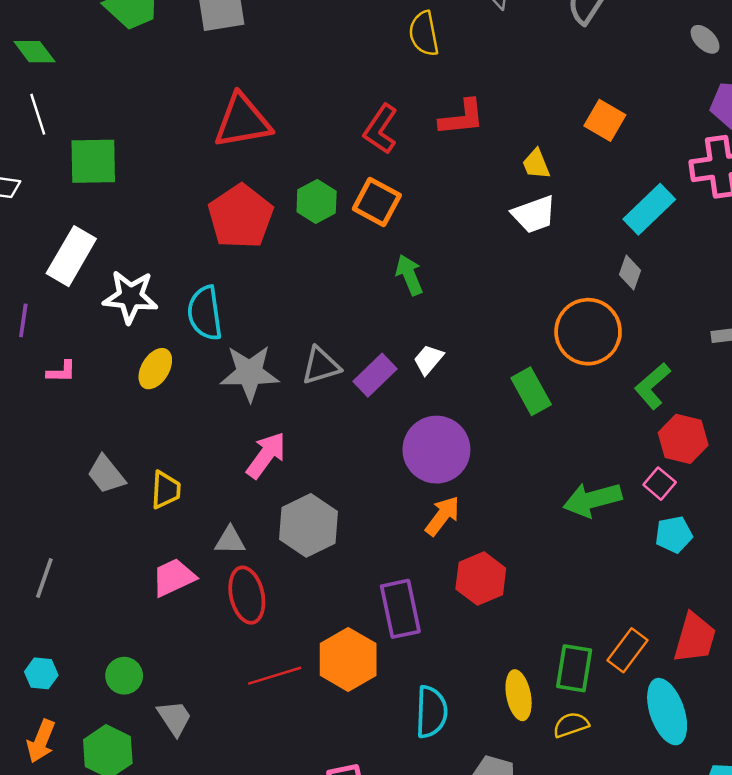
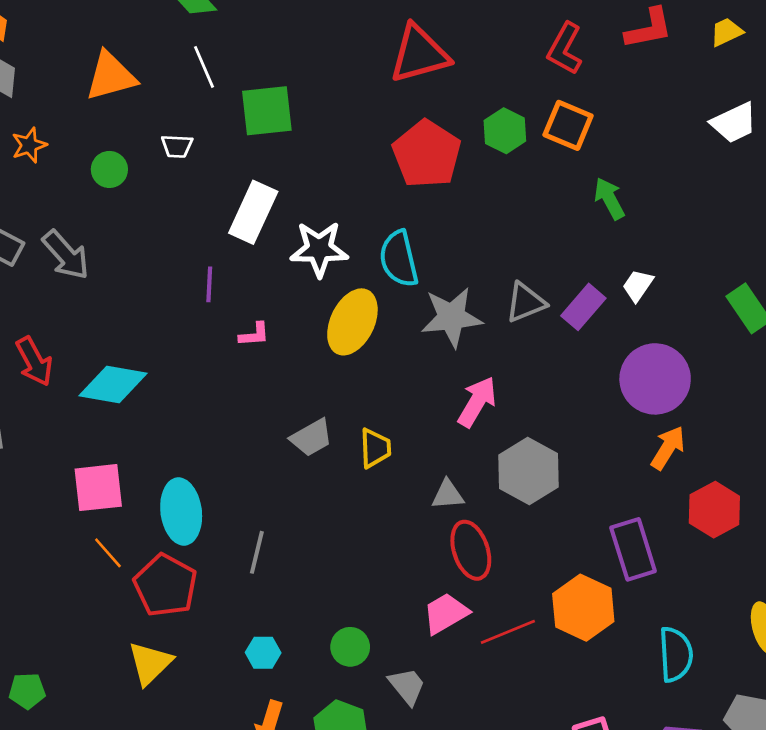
yellow trapezoid: (536, 164) -> (726, 32), moved, turned 92
yellow ellipse: (155, 369) -> (352, 322), size x1.5
gray trapezoid: (106, 474) -> (311, 438), turned -75
pink trapezoid: (174, 577) -> (446, 613), moved

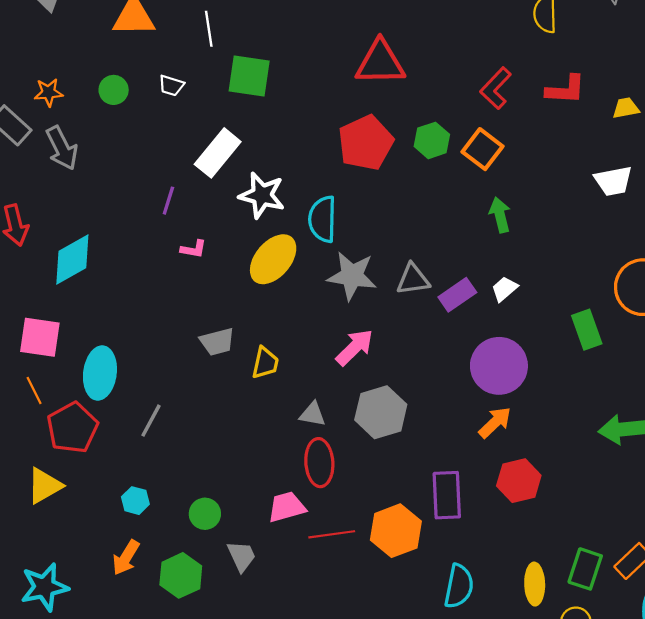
orange star: (29, 145) -> (49, 92), moved
cyan diamond: (113, 385) -> (72, 259), turned -54

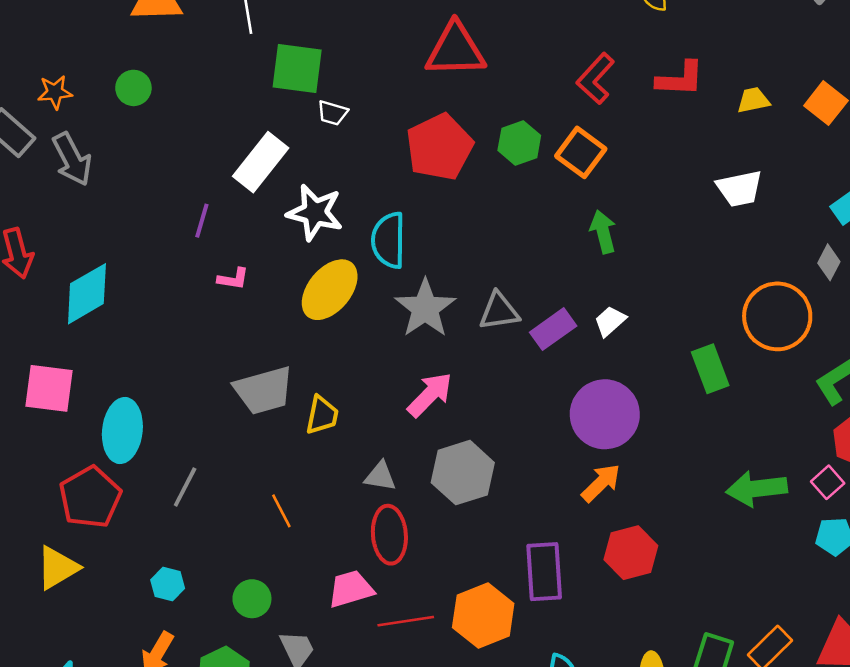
white trapezoid: (171, 85) -> (333, 113), moved
gray star: (352, 276) -> (425, 308), turned 30
gray trapezoid: (217, 342) -> (264, 390), size x1.4
orange line: (34, 390) -> (281, 511), moved

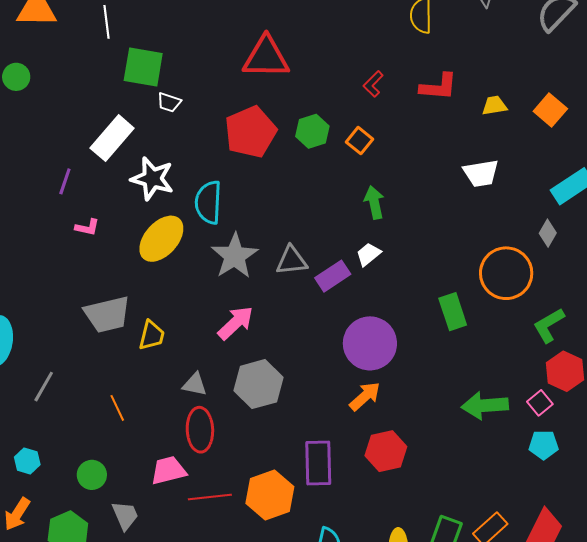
red L-shape: (596, 79) -> (373, 84), size x0.7
orange square: (581, 152) -> (360, 141), size x0.7
white trapezoid: (610, 321) -> (368, 254), moved

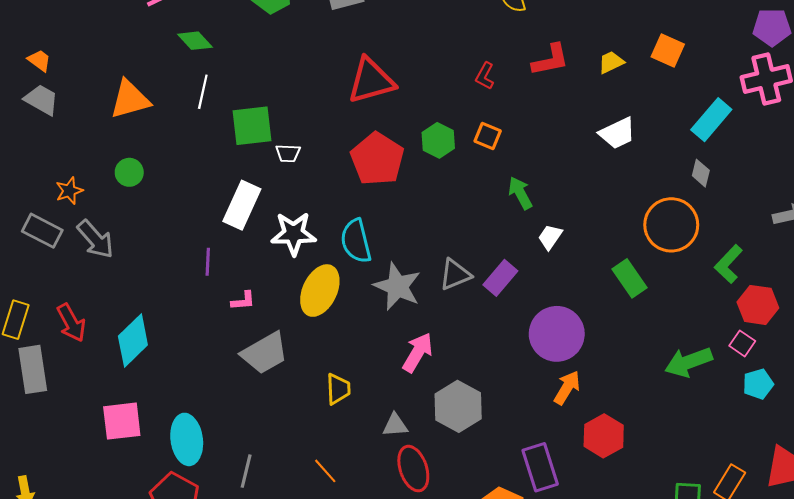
white line: (107, 22) -> (203, 92), turned 36
white trapezoid: (368, 254) -> (550, 237), moved
gray trapezoid: (107, 314) -> (265, 353), moved

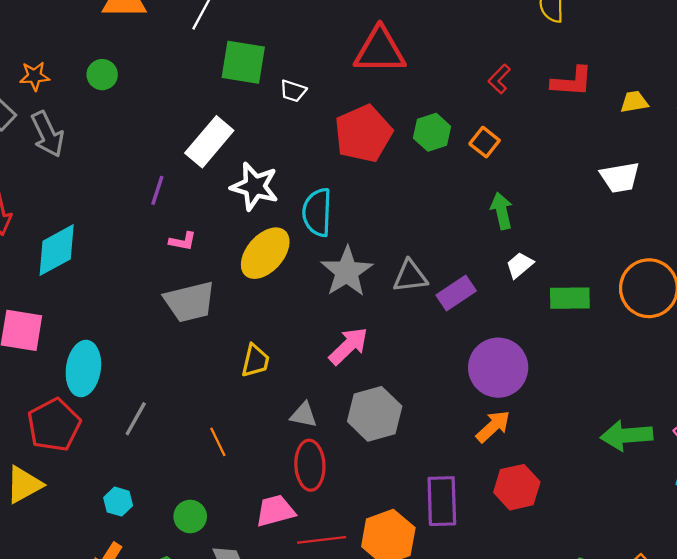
white trapezoid: (288, 153) -> (293, 91), moved
green rectangle: (629, 278) -> (570, 298), moved, turned -72

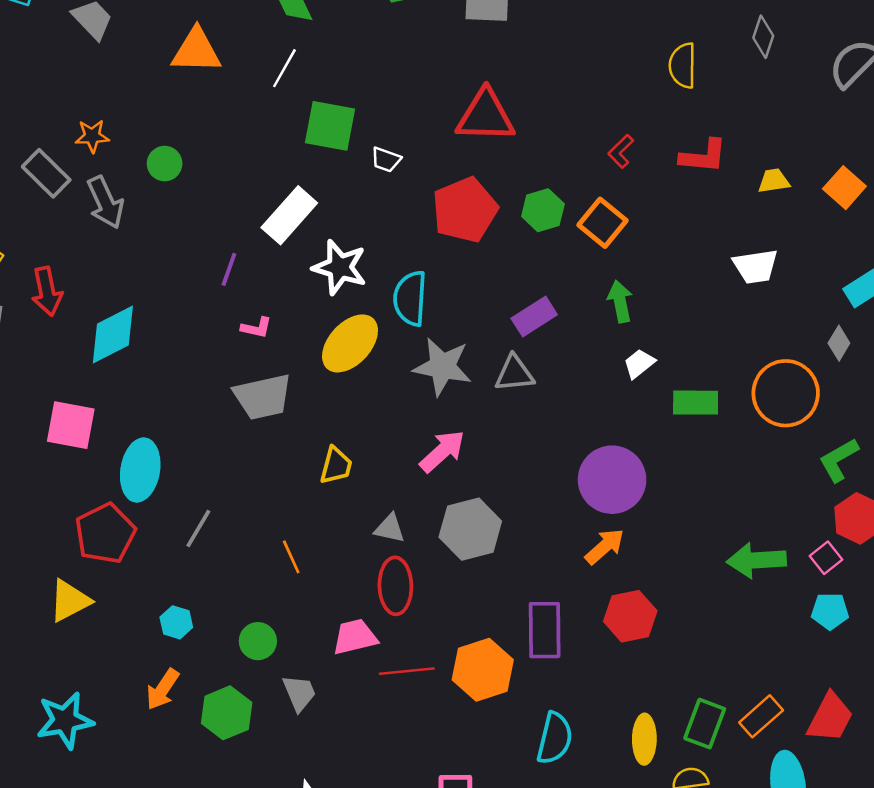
green circle: (102, 75) -> (165, 164), moved
orange square: (485, 142) -> (602, 223), size x1.4
gray star: (347, 272) -> (442, 367), turned -30
purple rectangle: (456, 293) -> (534, 317), moved

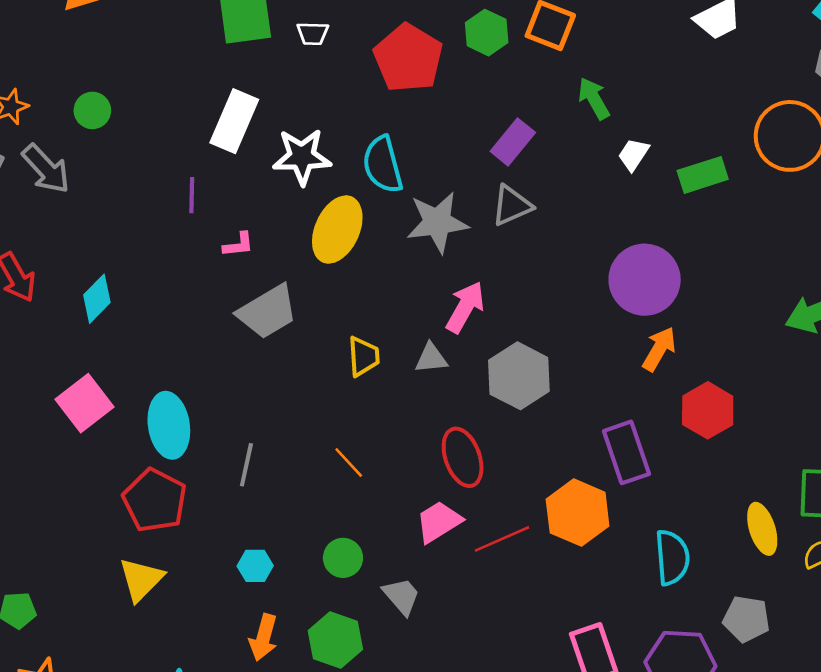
cyan diamond: (113, 335) -> (97, 299), size x0.7
pink square: (71, 425) -> (85, 403), turned -30
gray triangle: (390, 528) -> (431, 358), moved

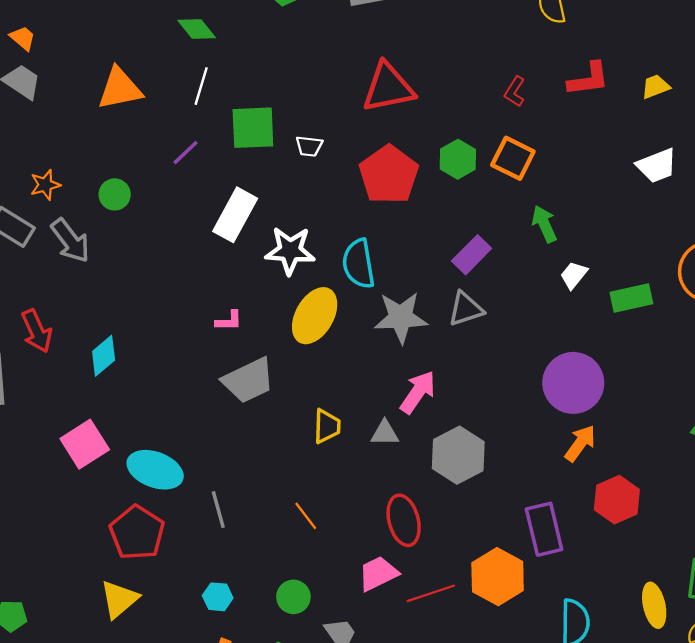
purple line: (192, 195) -> (186, 152), moved, turned 40
cyan ellipse: (169, 425) -> (155, 470), turned -66
gray line: (246, 465) -> (218, 510), turned -33

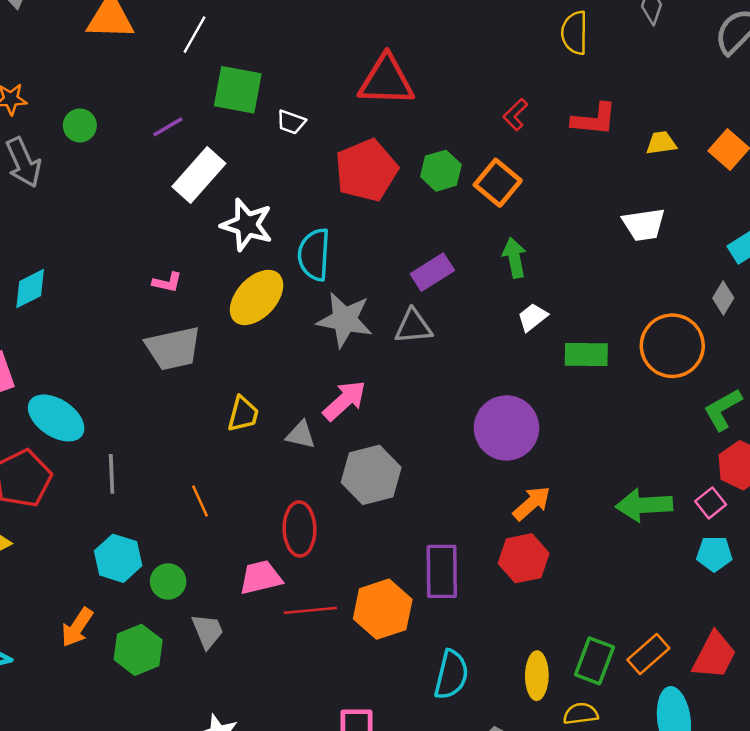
purple line: (186, 152) -> (168, 127), moved
orange arrow: (580, 443) -> (532, 503), moved
cyan hexagon: (218, 597) -> (118, 558), moved, size x1.5

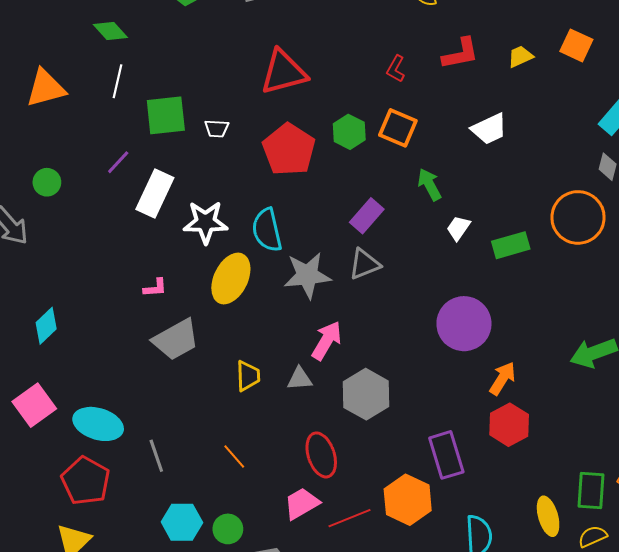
white trapezoid: (644, 225) -> (489, 129), moved

